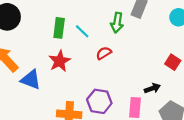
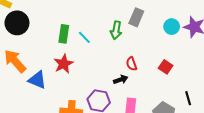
red semicircle: (104, 53) -> (131, 64), moved, turned -80
black arrow: (152, 88) -> (121, 80), moved

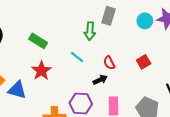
green rectangle: (64, 34) -> (38, 41), turned -60
cyan line: (84, 37) -> (77, 57), moved
red square: (166, 67) -> (144, 62), turned 32

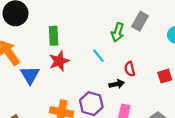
green rectangle: (38, 41) -> (54, 36), moved, turned 42
blue triangle: (17, 90) -> (30, 75), turned 30

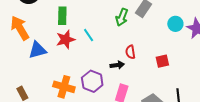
cyan line: (98, 56) -> (89, 35), moved
blue triangle: (30, 75) -> (37, 50), turned 42

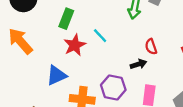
green rectangle: (62, 16) -> (66, 19), turned 30
blue triangle: (37, 50) -> (57, 75), moved

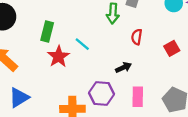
red semicircle: (151, 47) -> (137, 37), moved, turned 35
blue triangle: (57, 75) -> (19, 98), moved

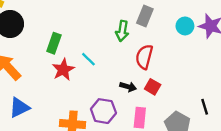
red semicircle: (137, 37) -> (144, 57), size x1.5
red square: (172, 48) -> (153, 87), moved, turned -35
black arrow: (123, 67) -> (128, 87), turned 35

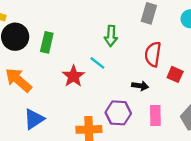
green arrow: (122, 31) -> (111, 36), moved
green rectangle: (54, 43) -> (47, 42), moved
red square: (153, 87) -> (175, 74), moved

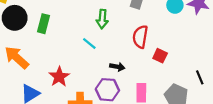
red star: (73, 76) -> (59, 77), moved
black arrow: (140, 86) -> (117, 67), moved

